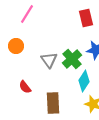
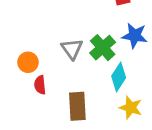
orange circle: (16, 46) -> (28, 62), moved
red semicircle: (25, 87) -> (40, 85), turned 32

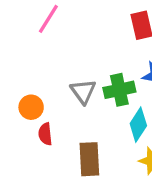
green cross: (103, 48) -> (119, 90), turned 30

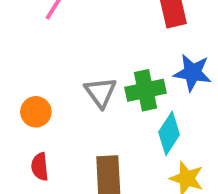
red semicircle: (45, 134) -> (40, 167), moved

